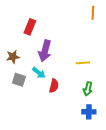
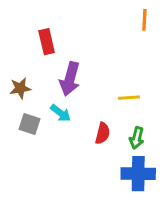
red rectangle: (30, 27) -> (47, 42), turned -35
red semicircle: (54, 86) -> (103, 133), moved
blue cross: (89, 112) -> (138, 174), size x1.5

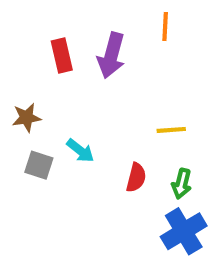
orange line: (144, 20) -> (165, 27), moved
purple arrow: (70, 79) -> (111, 55), moved
blue cross: (138, 174) -> (184, 231), turned -32

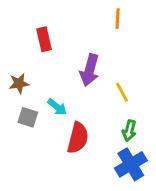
purple arrow: (111, 55) -> (90, 70), moved
yellow line: (171, 130) -> (122, 92), turned 66
red semicircle: (136, 177) -> (78, 138), moved, size x1.5

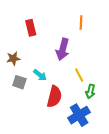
orange line: (118, 19) -> (81, 23), moved
yellow line: (122, 92) -> (79, 75), moved
blue cross: (131, 164) -> (79, 115), moved

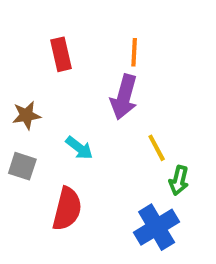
orange line: (81, 23) -> (134, 52), moved
gray square: (19, 82) -> (22, 166), moved
red semicircle: (54, 97) -> (67, 209), moved

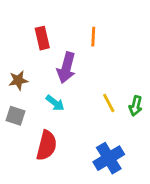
purple arrow: (124, 97) -> (66, 68), moved
green arrow: (179, 180) -> (136, 106), moved

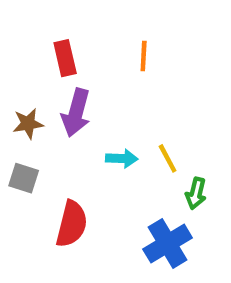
purple arrow: (66, 68) -> (76, 113), moved
cyan arrow: (55, 103) -> (122, 158), moved, turned -36
green arrow: (136, 106) -> (196, 193), moved

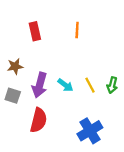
purple arrow: (76, 113) -> (40, 85), moved
cyan arrow: (122, 158) -> (65, 85), turned 35
green arrow: (196, 193) -> (112, 85), moved

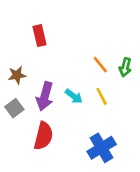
orange line: (77, 30) -> (100, 65), moved, turned -42
green arrow: (112, 85) -> (125, 67), moved
gray square: (13, 96) -> (14, 108), turned 35

